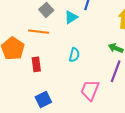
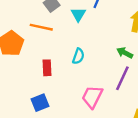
cyan triangle: (71, 17) -> (78, 14), turned -32
red rectangle: (36, 64) -> (47, 68), moved

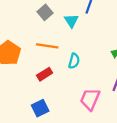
orange line: (41, 27) -> (47, 46), moved
red rectangle: (47, 68) -> (45, 74), turned 64

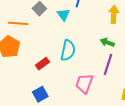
orange line: (47, 46) -> (18, 23), moved
cyan semicircle: (74, 61) -> (68, 50), size x1.5

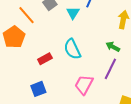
orange line: (18, 23) -> (26, 15), turned 36
cyan semicircle: (68, 50) -> (72, 49), turned 135

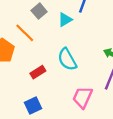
cyan triangle: (73, 13) -> (65, 20), turned 32
orange line: (26, 15) -> (25, 33), moved

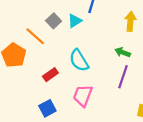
gray square: (39, 11) -> (54, 21), moved
pink trapezoid: (83, 97) -> (83, 96), moved

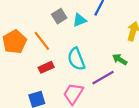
orange line: (35, 36) -> (42, 41), moved
purple line: (123, 77) -> (103, 78), moved, turned 30

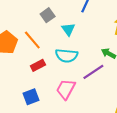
cyan triangle: (80, 20) -> (68, 29), moved, turned -40
cyan semicircle: (76, 59) -> (67, 56), turned -60

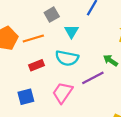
orange line: (32, 40) -> (33, 38), turned -72

